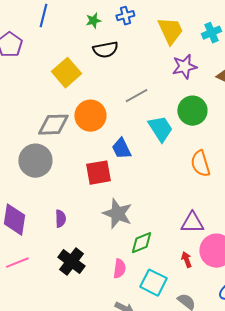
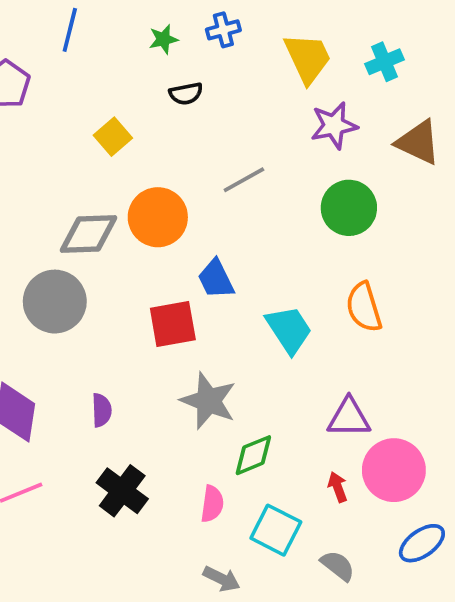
black semicircle: (105, 50) -> (186, 94), size x0.7
yellow square: (66, 73) -> (113, 137), size x0.7
cyan trapezoid: (160, 129) -> (289, 330), moved

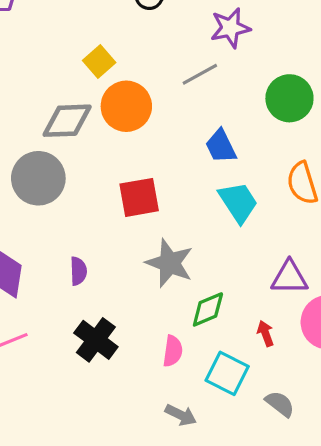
purple star: (334, 125) -> (230, 28), moved
yellow square: (113, 137) -> (99, 61), moved
blue trapezoid: (216, 279) -> (221, 146), moved
red arrow: (338, 487) -> (265, 333), moved

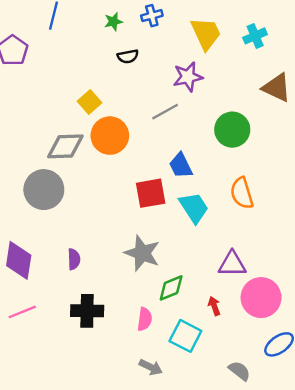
red square: (139, 197) -> (151, 193), moved
black cross: (96, 340) -> (87, 311), turned -36
gray semicircle: (280, 404) -> (239, 371), moved

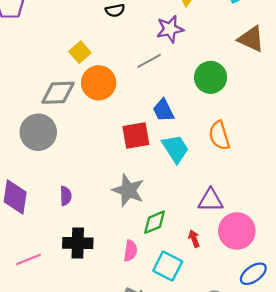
pink line: (22, 312) -> (28, 259), moved

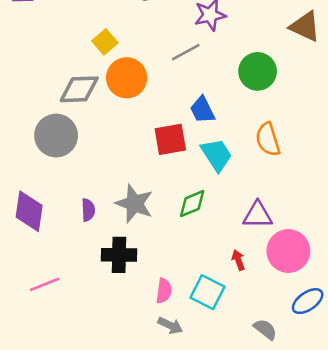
gray star: (128, 190) -> (134, 204), moved
green diamond: (155, 222) -> (192, 204), moved
black cross: (78, 243) -> (119, 255), moved
pink semicircle: (130, 251) -> (164, 291), moved

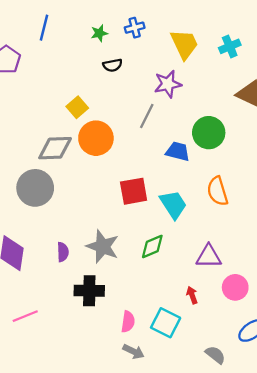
gray line: (186, 52) -> (147, 116), turned -35
blue trapezoid: (202, 110) -> (178, 151), moved, turned 130
pink circle: (288, 251) -> (235, 287), size x0.7

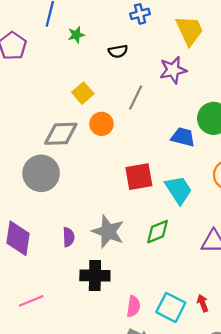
green star: (99, 33) -> (76, 35), moved
gray line: (147, 116) -> (136, 97), moved
orange circle: (96, 138) -> (102, 124), size x0.7
red arrow: (192, 295) -> (203, 303), moved

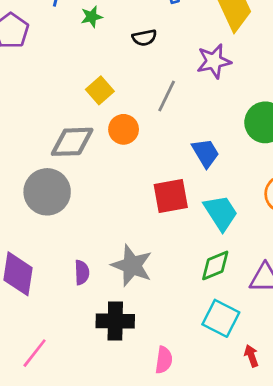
blue trapezoid: (183, 137) -> (205, 153), moved, turned 45
green diamond: (158, 232) -> (215, 265), moved
pink line: (31, 301) -> (35, 353), turned -30
cyan square: (171, 307) -> (221, 318), moved

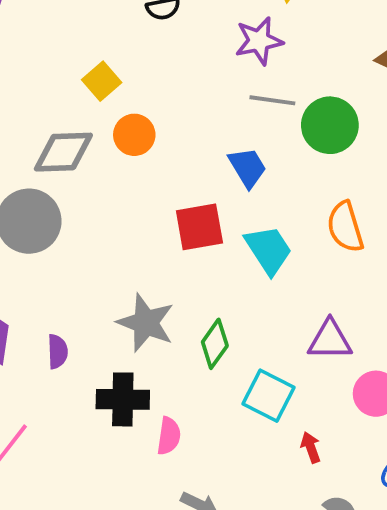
gray line: (167, 96) -> (272, 100), moved, turned 72
green diamond: (215, 265) -> (215, 344), moved, turned -32
purple semicircle: (82, 272) -> (58, 352), moved
pink semicircle: (164, 360) -> (169, 436), moved

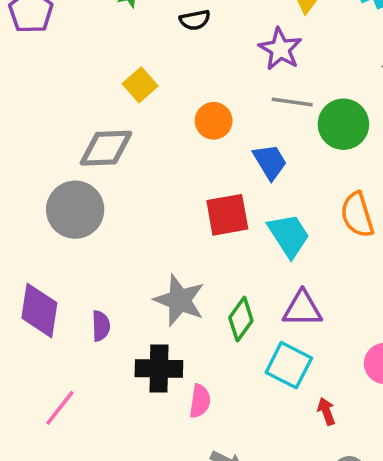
purple star: (259, 41) -> (280, 49), turned -30
orange circle: (134, 135) -> (214, 121), moved
purple triangle: (330, 340) -> (302, 309), moved

